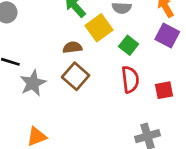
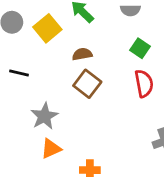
yellow square: (99, 28) -> (47, 28), moved
gray star: (33, 83) -> (44, 116), moved

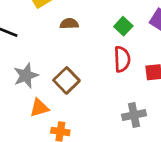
brown square: (87, 84) -> (66, 80), moved
orange triangle: (51, 149) -> (39, 108), moved

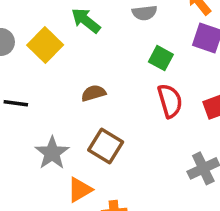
brown semicircle: (69, 24) -> (93, 93), moved

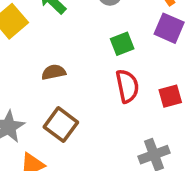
green square: (161, 58) -> (122, 44), turned 35

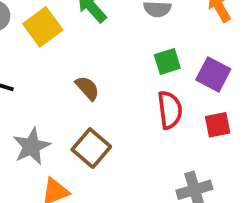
purple square: (169, 28) -> (213, 74), moved
brown semicircle: (54, 72) -> (87, 88), turned 55

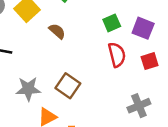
brown semicircle: (87, 88) -> (57, 31), moved
gray star: (31, 146) -> (28, 89), turned 30

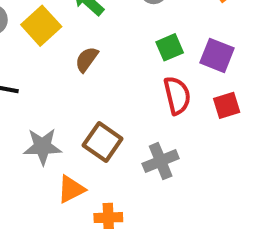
brown semicircle: (57, 31) -> (87, 59), turned -96
gray cross: (139, 106) -> (161, 161), moved

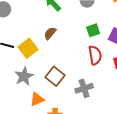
yellow square: (41, 26) -> (28, 48), moved
gray star: (43, 146) -> (24, 76), turned -30

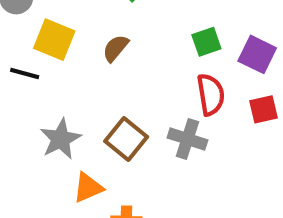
yellow square: (28, 48) -> (54, 40), moved, turned -30
gray cross: (84, 88) -> (187, 139), moved, turned 36

